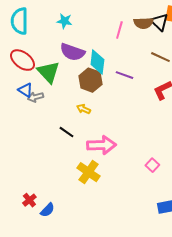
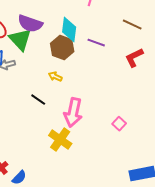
purple semicircle: (72, 52) -> (30, 24), moved
pink arrow: (101, 145) -> (73, 113), turned 104
pink square: (152, 165) -> (119, 124), moved

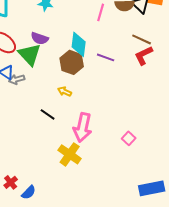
purple semicircle: (30, 24) -> (40, 38), size x0.7
red L-shape: (134, 58) -> (144, 55), moved

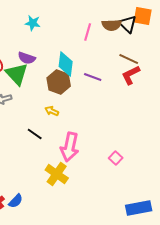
blue semicircle: (29, 192) -> (16, 201), moved

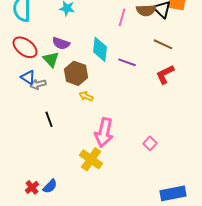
green triangle: (17, 74) -> (51, 59), size x0.7
red L-shape: (131, 75) -> (165, 74), moved
brown hexagon: (59, 82) -> (76, 73), moved
black line: (35, 134) -> (49, 119), moved, turned 35

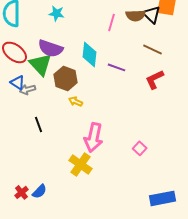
purple semicircle: (61, 43) -> (51, 48), size x1.4
green triangle: (51, 59) -> (41, 64), size x1.4

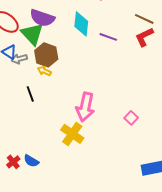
brown hexagon: (66, 78) -> (46, 55), moved
red L-shape: (155, 79) -> (144, 37), moved
yellow arrow: (76, 101) -> (44, 71), moved
blue semicircle: (40, 191) -> (31, 161), turned 77

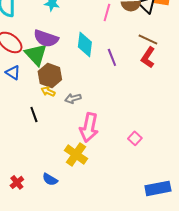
purple line: (108, 37) -> (112, 57), turned 48
red L-shape: (144, 37) -> (148, 57), turned -30
gray arrow: (19, 59) -> (73, 98), moved
blue semicircle: (31, 161) -> (50, 179), moved

